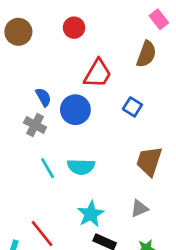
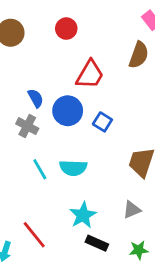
blue square: (132, 107) -> (102, 122), moved

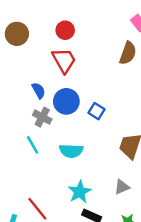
red trapezoid: (90, 75) -> (64, 60), moved, turned -60
gray cross: (27, 126) -> (42, 117), moved
cyan line: (40, 169) -> (33, 145), moved

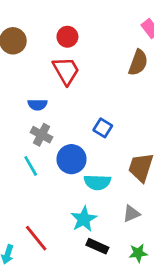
blue semicircle: (39, 91) -> (37, 105), turned 119
blue circle: (66, 101) -> (71, 159), moved
cyan semicircle: (71, 151) -> (97, 182), moved

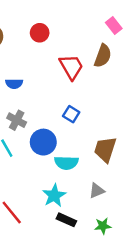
red trapezoid: (66, 71) -> (71, 67), moved
blue semicircle: (37, 105) -> (14, 84), moved

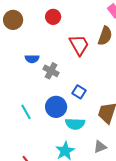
blue square: (71, 114) -> (79, 92), moved
gray cross: (17, 120) -> (51, 71), moved

